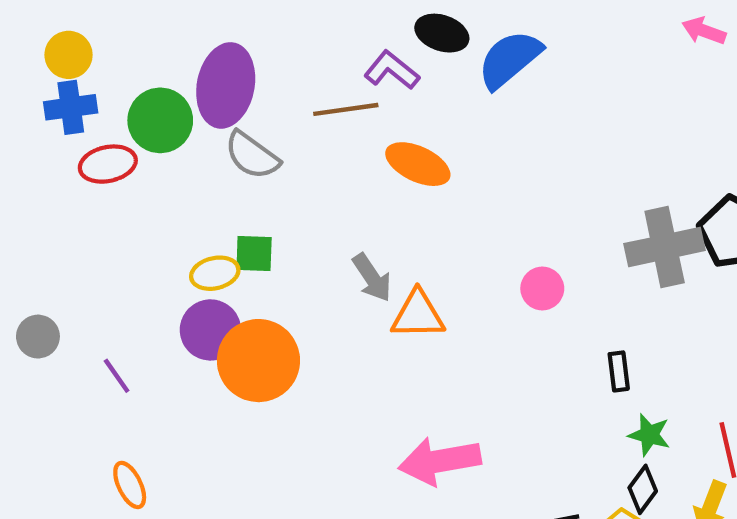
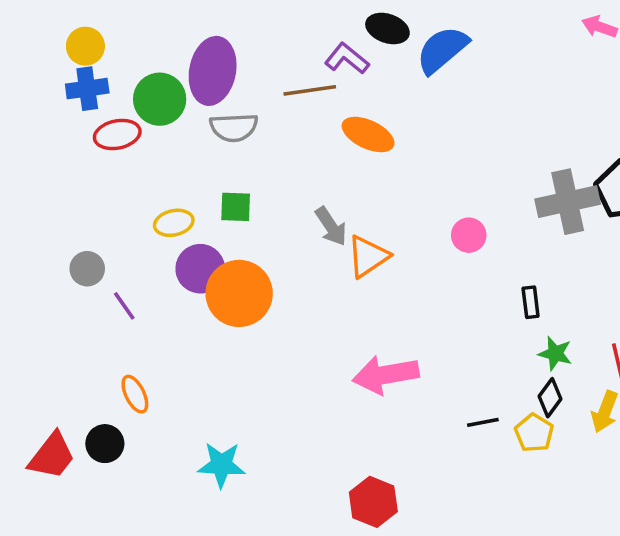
gray semicircle: (252, 155) -> (234, 127), turned -39
yellow ellipse: (215, 273) -> (174, 223), moved
orange triangle: (418, 315) -> (368, 256), turned -33
gray circle: (38, 337) -> (87, 269), moved

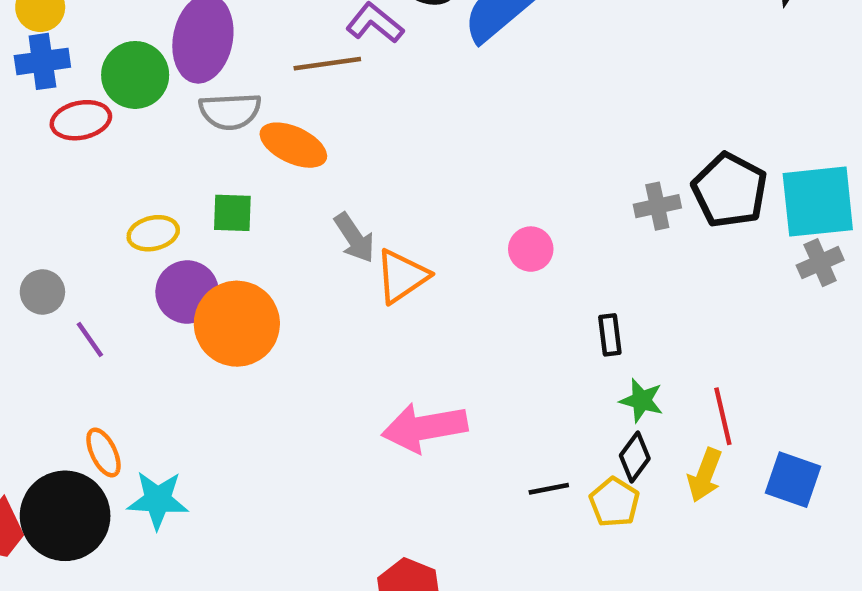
orange ellipse: (368, 134) -> (293, 145), moved
gray cross: (568, 202) -> (657, 206), size x0.6
black circle: (105, 444) -> (65, 516), size x1.8
cyan star: (221, 465) -> (158, 500), moved

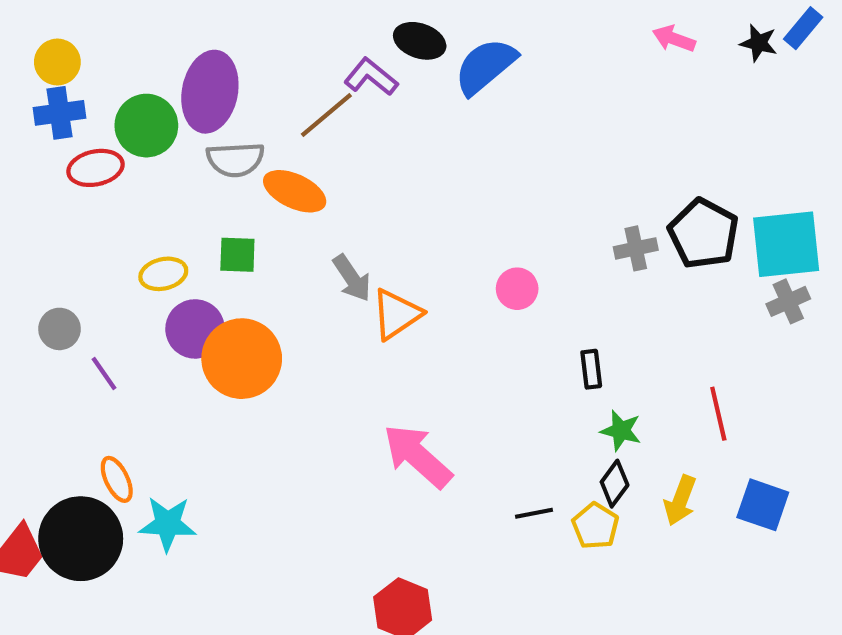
brown line: (327, 64) -> (326, 115), turned -32
red line: (723, 416) -> (718, 414), moved
pink arrow: (424, 428) -> (418, 456), turned 52

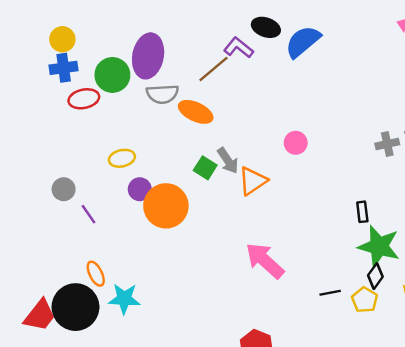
green square: (237, 255) -> (205, 168), moved, turned 30
pink circle: (517, 289) -> (296, 143), moved
purple circle: (195, 329) -> (140, 189), size x0.7
green star: (621, 431) -> (379, 246), size x1.8

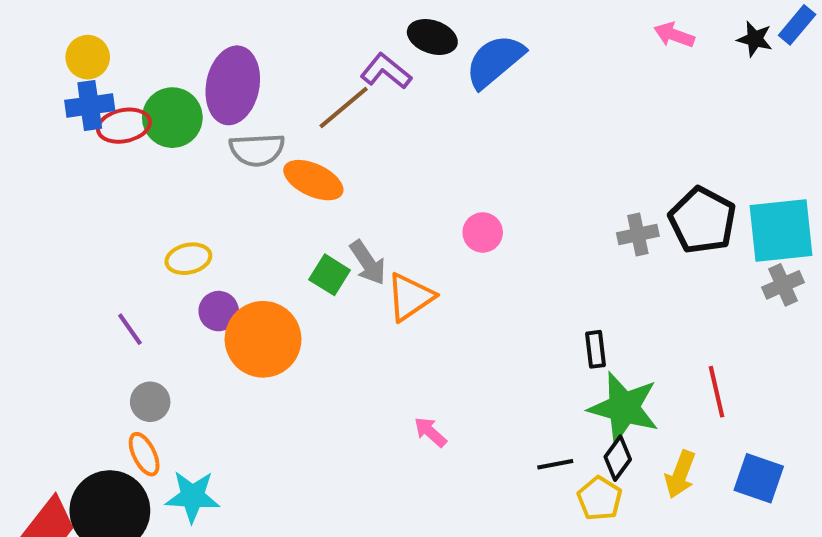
red ellipse: (84, 99) -> (124, 126), moved
gray circle: (64, 189) -> (150, 402), moved
purple line: (89, 214) -> (130, 329), moved
pink arrow: (265, 261) -> (430, 432), size x0.5
black line: (330, 293) -> (555, 464), moved

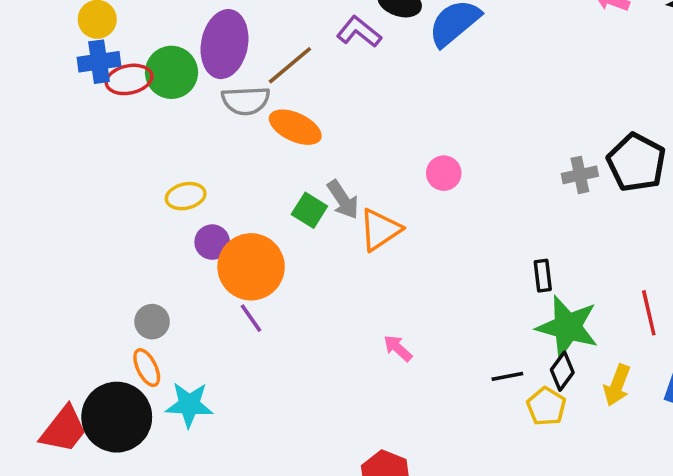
brown line: (344, 108) -> (290, 65), moved
purple line: (130, 329) -> (251, 318), moved

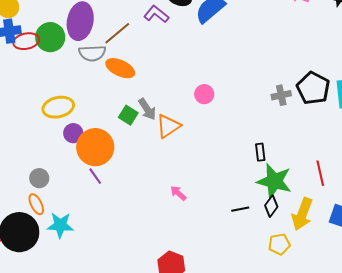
yellow ellipse: (186, 196) -> (58, 107), size x1.4
yellow arrow: (617, 385) -> (302, 214), size x1.4
yellow pentagon: (546, 406) -> (279, 244), moved, turned 30

